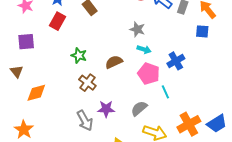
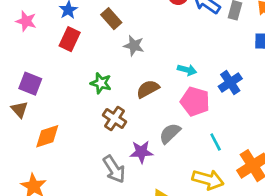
gray star: (137, 29) -> (134, 46), moved
purple square: (26, 42) -> (30, 84), moved, turned 30
cyan line: (165, 92) -> (216, 142), moved
gray semicircle: (139, 108) -> (170, 133), moved

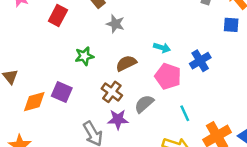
green star: (101, 83) -> (84, 56), turned -30
purple square: (30, 84) -> (62, 92), moved
brown cross: (114, 118) -> (112, 92), moved

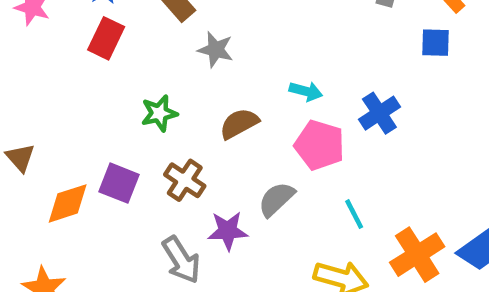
brown cross: (112, 92) -> (185, 180), moved

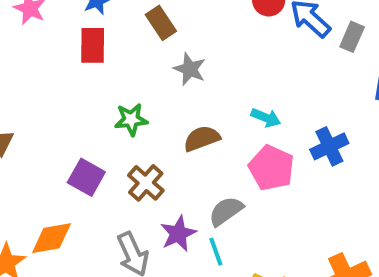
red rectangle: (106, 38) -> (93, 45), turned -33
orange diamond: (68, 203) -> (52, 238), moved
cyan line: (354, 214) -> (216, 252), moved
purple star: (228, 231) -> (178, 234), turned -30

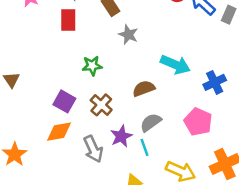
cyan arrow: (266, 118) -> (175, 65), size x1.6
brown semicircle: (202, 138) -> (144, 88), moved
pink pentagon: (271, 168) -> (198, 122), moved
orange diamond: (52, 238) -> (59, 132), moved

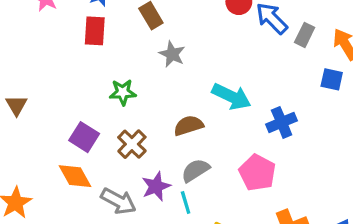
orange diamond: (59, 132) -> (75, 176), turned 68
gray arrow: (93, 149) -> (118, 201), turned -40

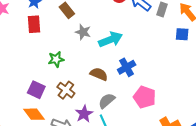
cyan arrow: (232, 97) -> (111, 40), moved, turned -40
blue cross: (282, 122) -> (127, 67), moved
brown semicircle: (189, 126) -> (99, 74), turned 48

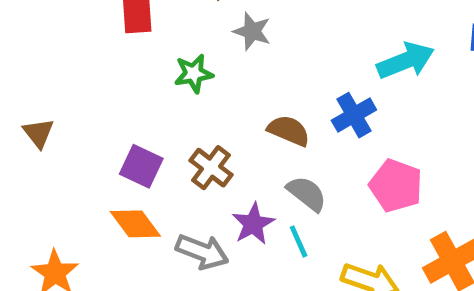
cyan arrow: (111, 40) -> (406, 61), moved
green star: (56, 59) -> (194, 73), moved
gray semicircle: (107, 101) -> (307, 194), turned 78

